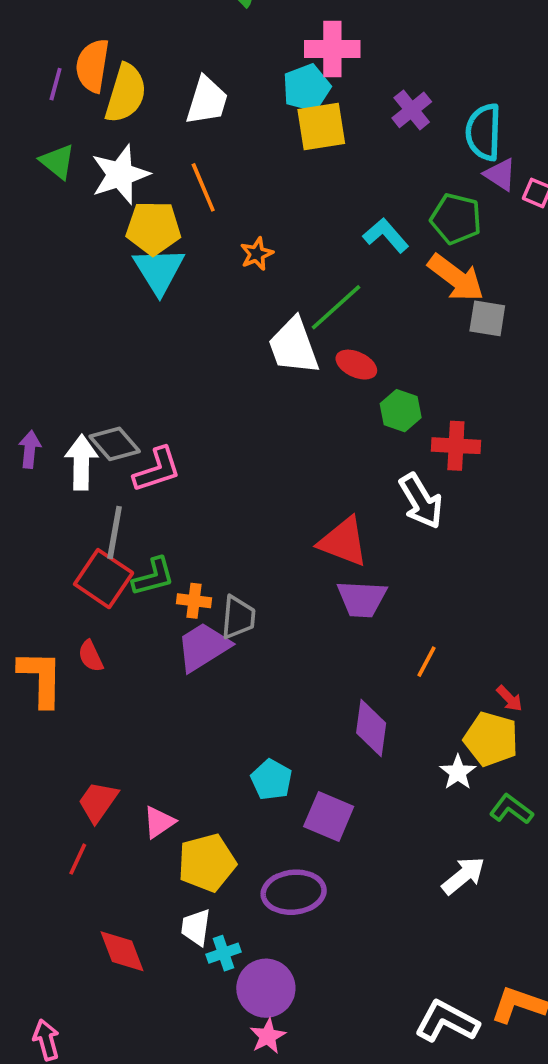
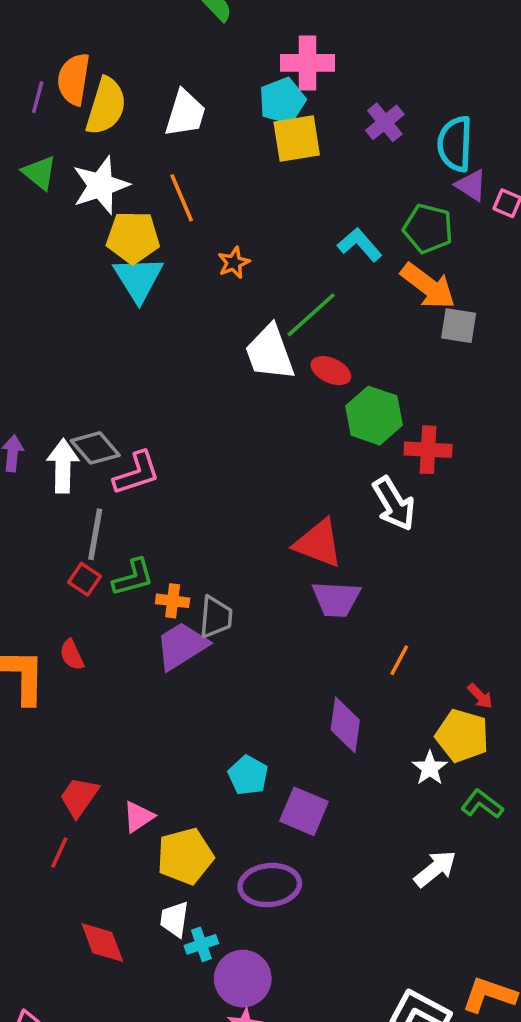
green hexagon: (401, 411) -> (374, 416), size x1.4
red square: (104, 579) -> (84, 579), size x0.6

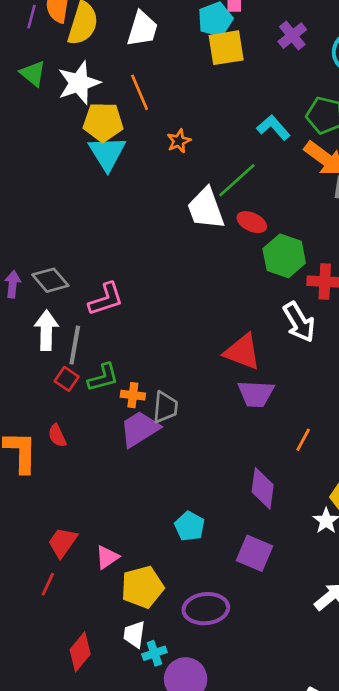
gray diamond: (95, 448) -> (50, 280), moved
white arrow: (63, 466) -> (46, 330), moved
purple square: (304, 811) -> (254, 553), moved
red diamond: (102, 943) -> (80, 652), turned 60

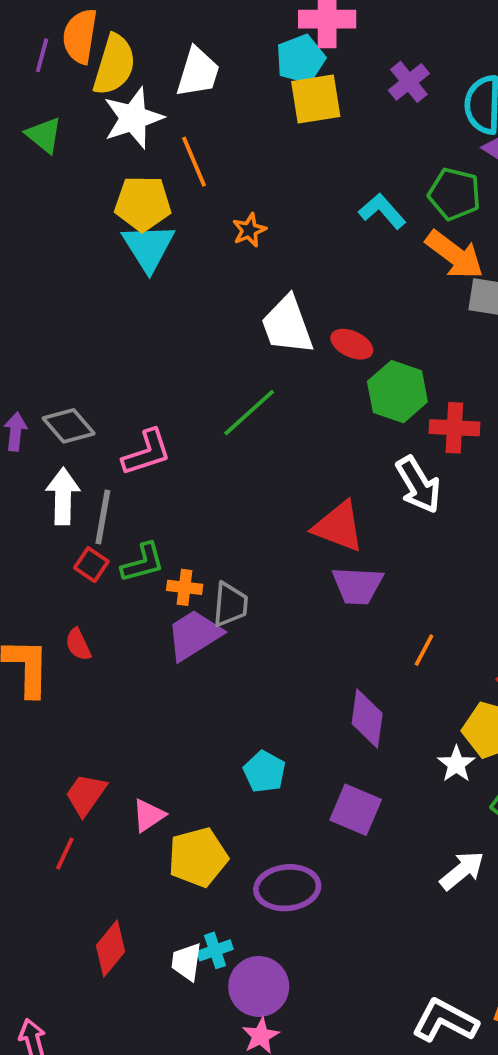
white star: (79, 83) -> (133, 118), moved
green line: (237, 180) -> (249, 413), moved
white trapezoid: (134, 634) -> (186, 962), moved

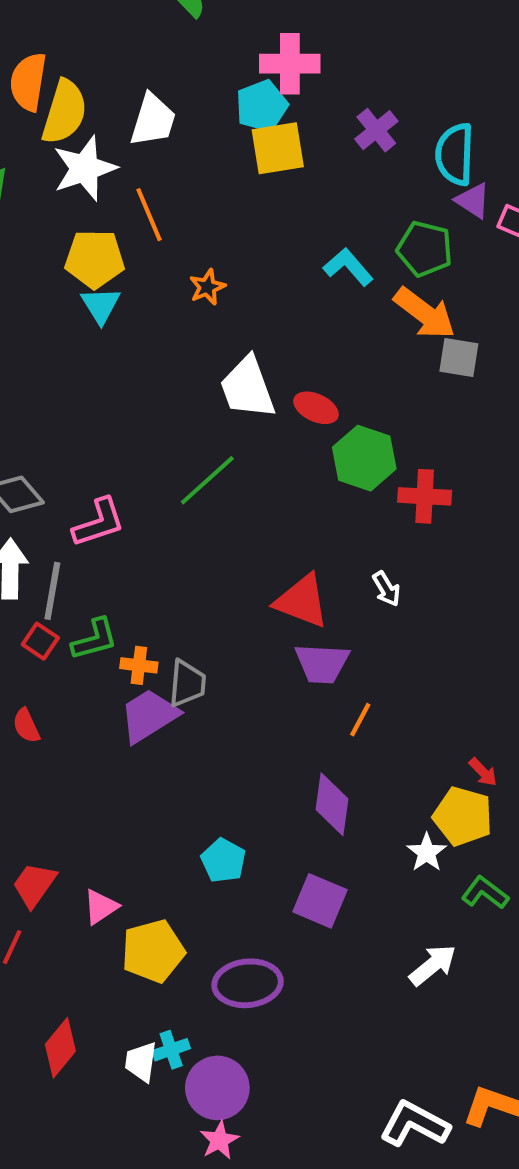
cyan triangle: (148, 247) -> (101, 305), size x0.7
white arrow: (418, 485) -> (386, 589), moved, size x0.6
orange line: (424, 650) -> (360, 720), moved

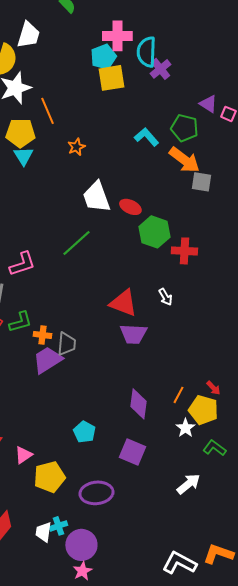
white trapezoid: (153, 120) -> (28, 35), moved
cyan semicircle: (455, 154) -> (146, 52), moved
orange line: (360, 720) -> (178, 395), moved

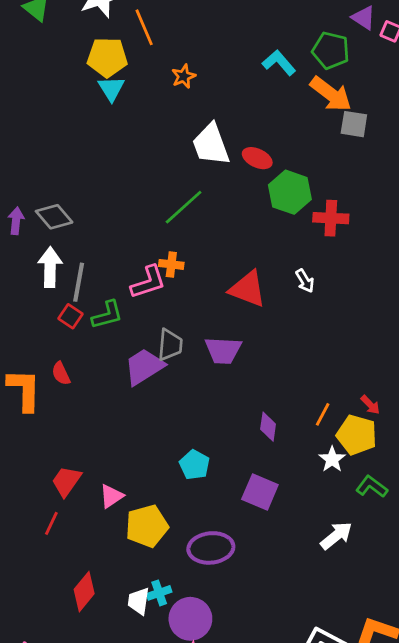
pink L-shape: (22, 264) -> (148, 282), moved
purple trapezoid: (133, 334) -> (223, 350), moved
orange cross: (42, 335) -> (171, 264), moved
purple diamond: (138, 404) -> (268, 427), size x0.7

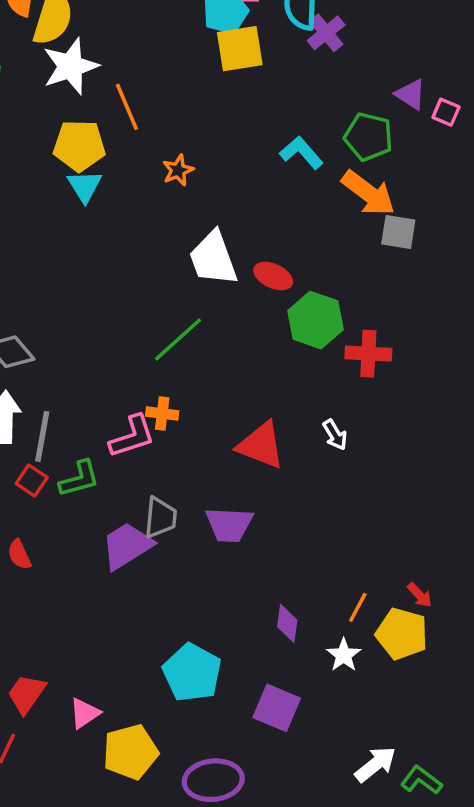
white star: (332, 459) -> (344, 655), moved
cyan pentagon: (194, 465) -> (192, 673), size x1.5
green L-shape: (372, 487) -> (421, 780), moved

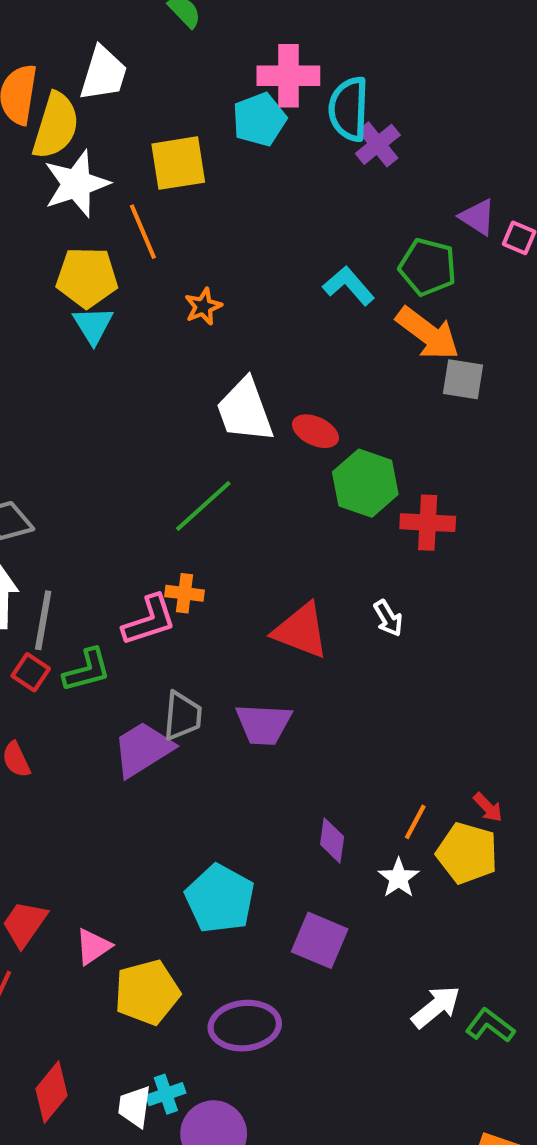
yellow square: (240, 49) -> (178, 163), moved

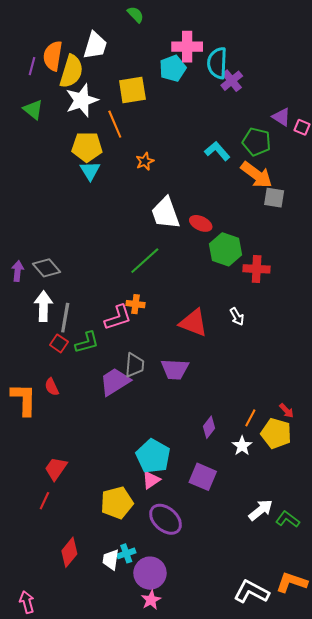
purple diamond: (332, 841) -> (209, 427), turned 30
pink triangle: (93, 947) -> (151, 480), moved
purple ellipse: (245, 1026) -> (166, 519), turned 48

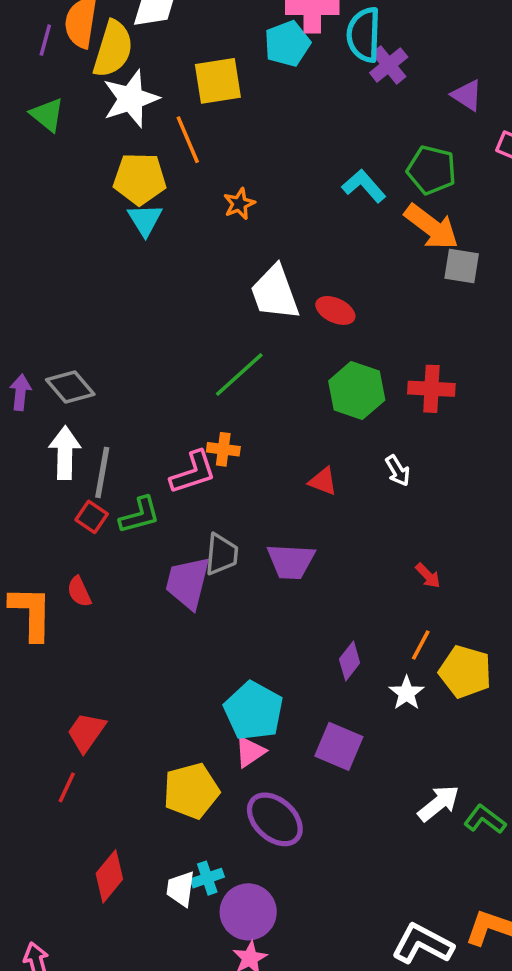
purple triangle: (281, 117) -> (467, 95), moved
green hexagon: (226, 249) -> (357, 391), moved
red triangle: (193, 323) -> (323, 481), size x0.6
purple trapezoid: (115, 382) -> (188, 583), turned -44
red arrow: (287, 411) -> (428, 576), moved

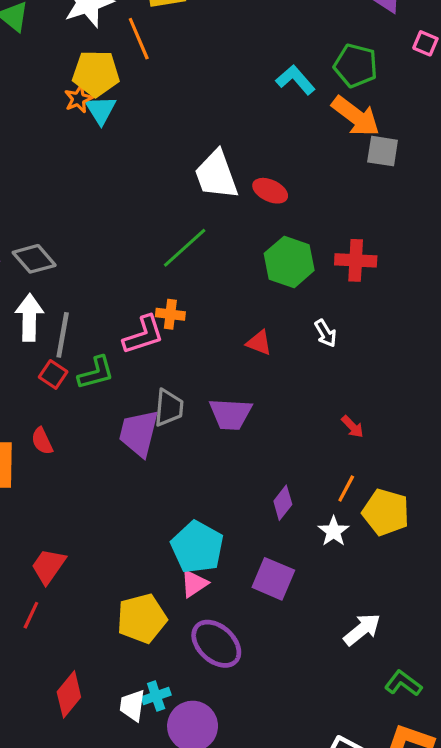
orange star: (239, 204) -> (78, 99), moved
green L-shape: (485, 819) -> (403, 683), moved

